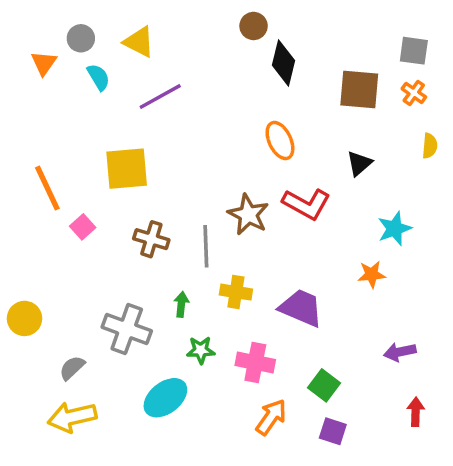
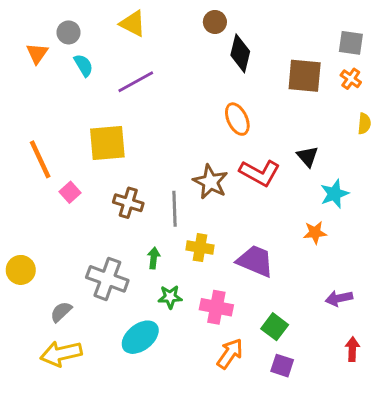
yellow triangle: (139, 42) -> (133, 23), moved
black triangle: (359, 163) -> (308, 156), moved, turned -30

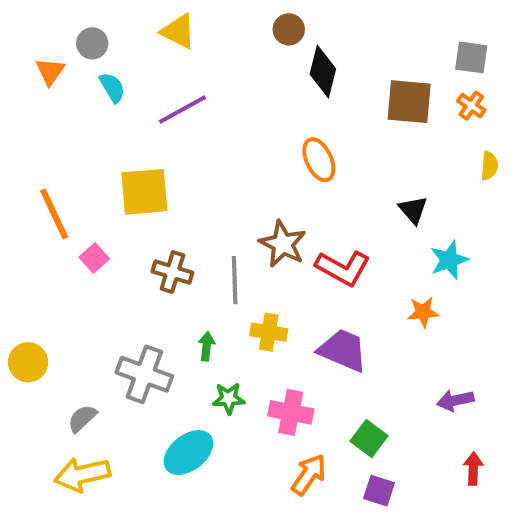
red L-shape: (260, 173) -> (343, 268), moved

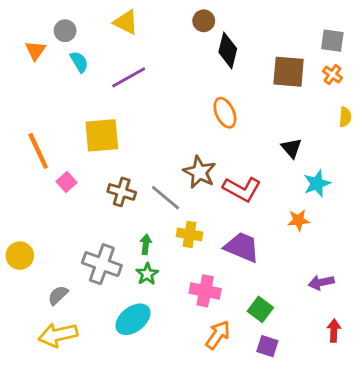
gray line: (235, 280) -> (166, 198), turned -48
green star: (229, 398) -> (147, 274), moved, turned -30

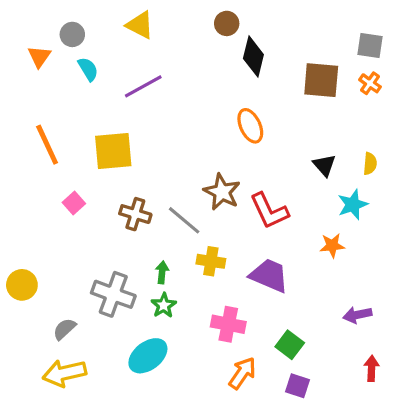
yellow semicircle: (345, 117) -> (370, 164), moved
orange line: (38, 151) -> (47, 145), moved
red L-shape: (242, 189) -> (269, 211), turned 36

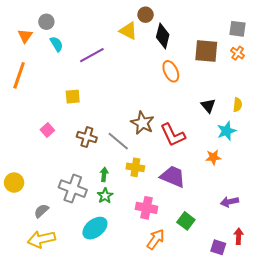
yellow triangle: (140, 25) -> (128, 31), moved
orange ellipse: (250, 126) -> (171, 71), moved
orange line: (47, 145) -> (19, 75), moved, turned 44
yellow square: (113, 151) -> (73, 97), size x0.6
purple square: (298, 386) -> (218, 247), moved

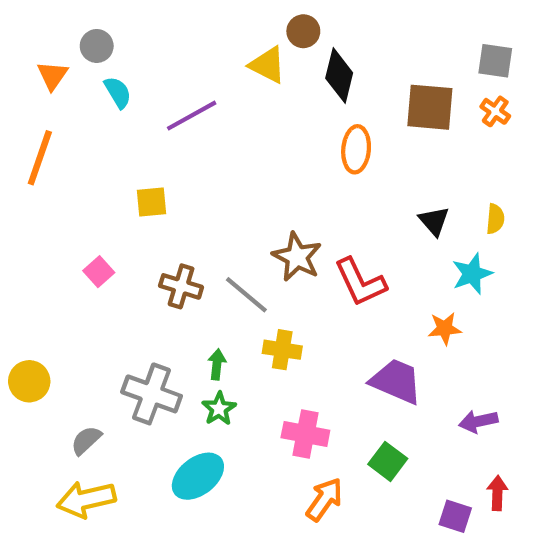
orange ellipse: (171, 71) -> (356, 149), turned 30
purple trapezoid: (173, 176) -> (396, 381), moved

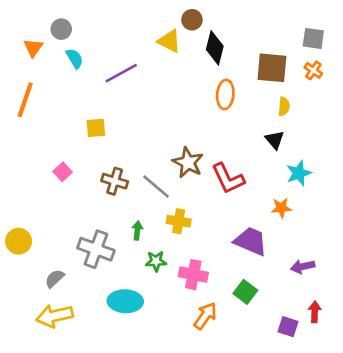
yellow semicircle: (495, 219) -> (284, 106), moved
green star: (219, 409) -> (156, 261), moved, turned 30
cyan ellipse: (198, 476) -> (125, 301), turned 40

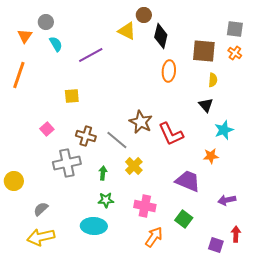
yellow cross: (179, 221) -> (134, 166), turned 36
gray cross: (96, 249) -> (67, 163), moved, turned -32
green star: (156, 261) -> (106, 200), moved

